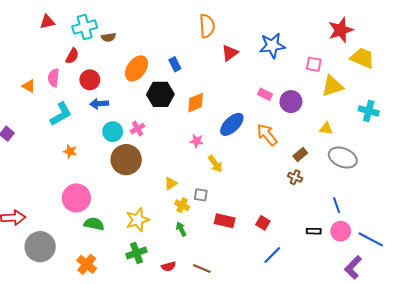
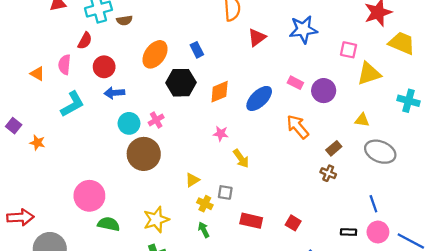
blue ellipse: (232, 124) -> (259, 98), moved
orange star: (70, 151) -> (37, 143), moved

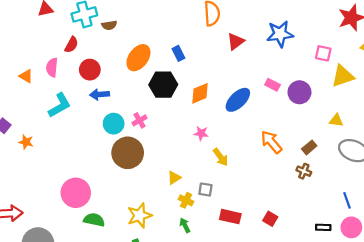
orange arrow: (298, 127) -> (271, 142), moved

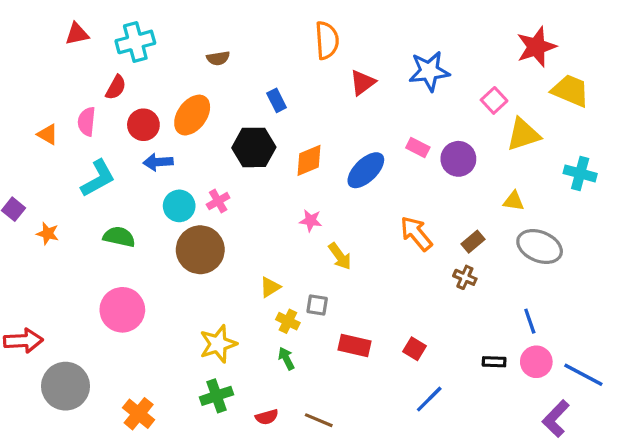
brown semicircle: (109, 25) -> (218, 58), moved
pink square: (323, 53) -> (494, 100), turned 35
orange ellipse: (138, 58) -> (192, 115), moved
green semicircle: (94, 220) -> (119, 237), moved

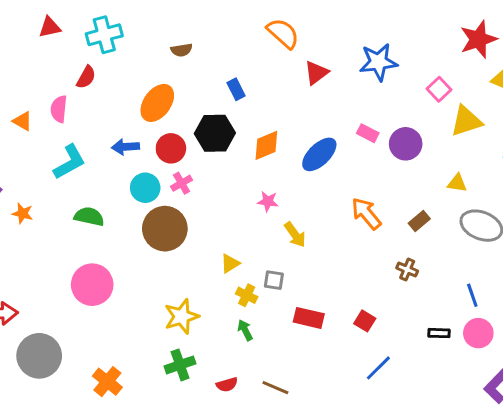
orange semicircle: (327, 40) -> (283, 33), turned -44
red circle: (143, 125) -> (171, 148), moved
brown cross: (465, 277) -> (407, 270), moved

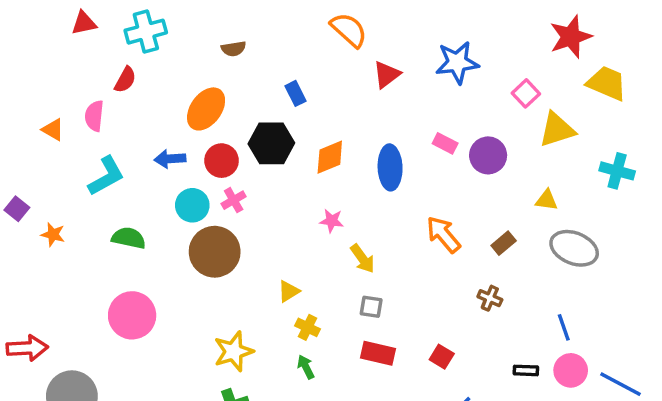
blue ellipse: (319, 154) -> (390, 167), turned -48
gray square: (274, 280) -> (371, 307), moved

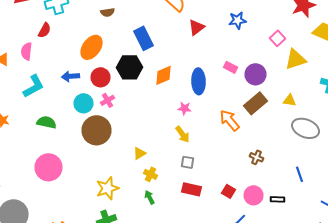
blue star: (457, 63) -> (238, 20), size x0.7
blue rectangle: (295, 93) -> (144, 38), size x1.6
pink star: (332, 221) -> (184, 108), moved
brown rectangle: (504, 243) -> (256, 103), moved, size x1.6
pink circle: (571, 370) -> (254, 195), moved

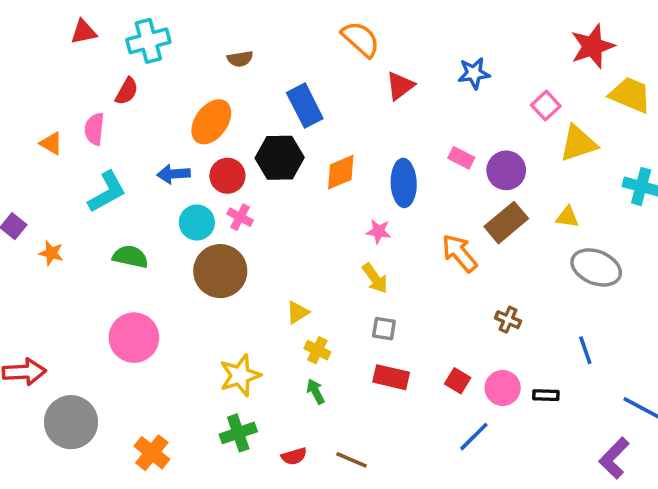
pink cross: (108, 100) -> (240, 217), turned -32

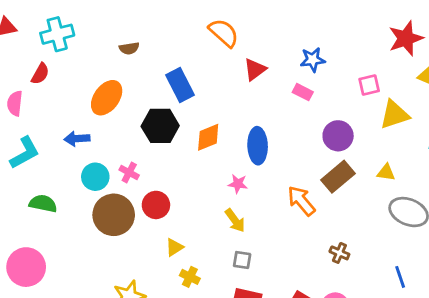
pink square: (546, 106) -> (369, 85), turned 30
pink rectangle: (461, 158) -> (303, 92), moved
red circle: (227, 176) -> (156, 205), moved
pink circle: (134, 338) -> (26, 267), moved

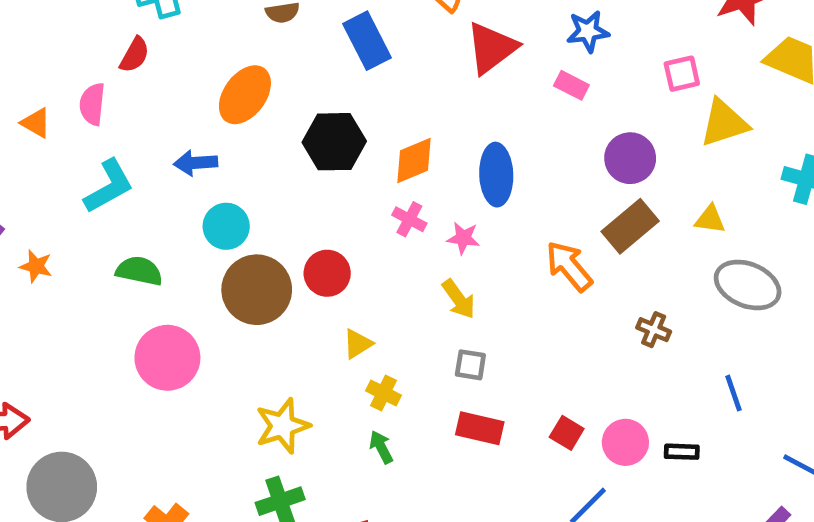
red triangle: (255, 69) -> (492, 48), size x1.4
blue rectangle: (180, 85) -> (367, 41), moved
pink cross: (129, 172) -> (409, 219), moved
brown cross: (339, 253) -> (654, 330), moved
pink circle: (26, 267) -> (167, 358), moved

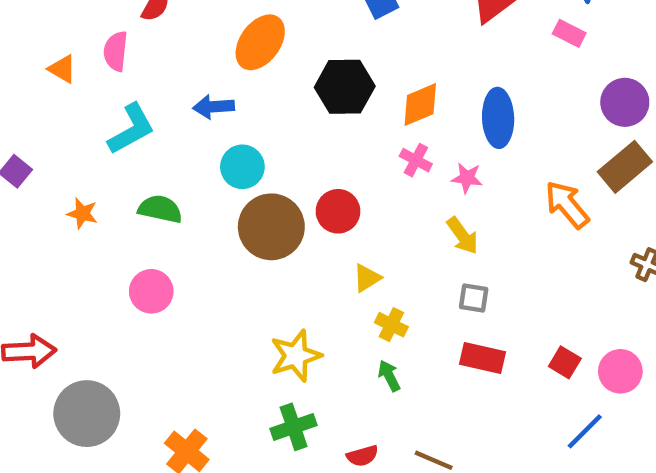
orange star: (36, 266) -> (82, 213), moved
pink circle: (167, 358) -> (151, 291), moved, size x0.7

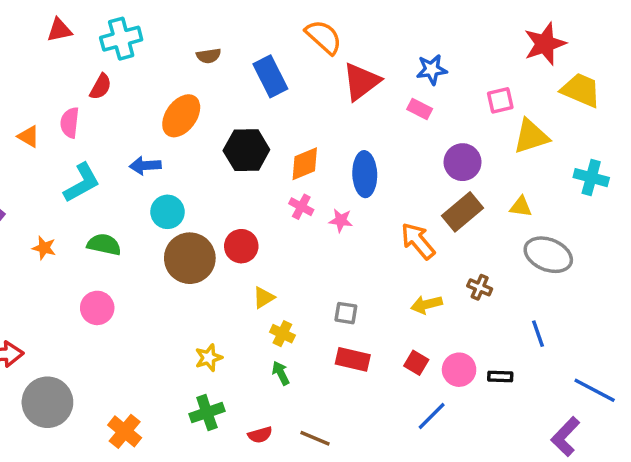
yellow arrow: (463, 236) -> (426, 304), moved, turned 112
yellow star: (296, 356) -> (209, 358), size x0.7

